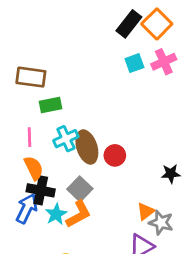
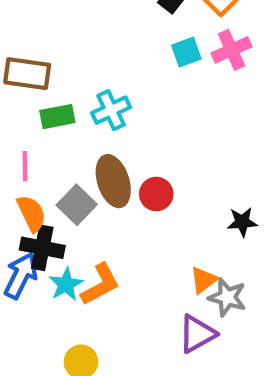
cyan cross: (66, 139) -> (111, 110), moved
gray square: (80, 189) -> (77, 205), moved

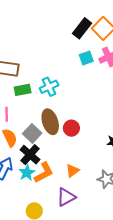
black cross: (42, 248) -> (30, 155), moved, turned 30
orange triangle: (204, 280) -> (72, 171), moved
purple triangle: (197, 334) -> (66, 197), moved

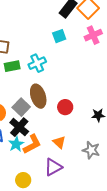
cyan square: (86, 58) -> (59, 36), moved
red circle: (71, 128) -> (65, 107), moved
orange triangle: (72, 171) -> (59, 142), turned -40

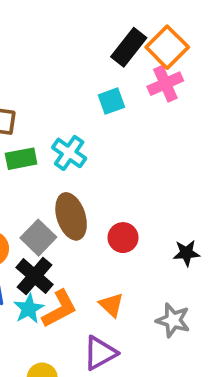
pink cross: (93, 35) -> (165, 84), moved
cyan cross: (37, 63) -> (69, 153), turned -30

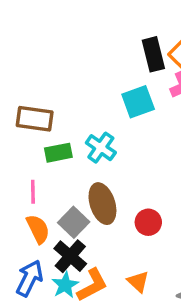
black rectangle: (129, 47) -> (153, 54), turned -52
cyan square: (111, 101) -> (138, 102), size x1.4

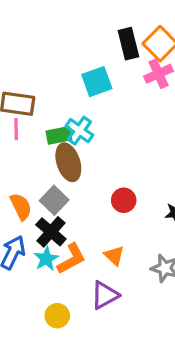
cyan square: (138, 102) -> (97, 82), moved
green rectangle: (58, 153) -> (59, 135), moved
pink line: (33, 192) -> (16, 129), moved
brown ellipse: (102, 204) -> (68, 162), moved

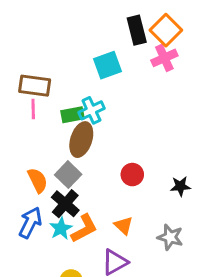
cyan cross: (79, 131) -> (91, 110), turned 30
brown ellipse: (68, 162) -> (81, 140), turned 36

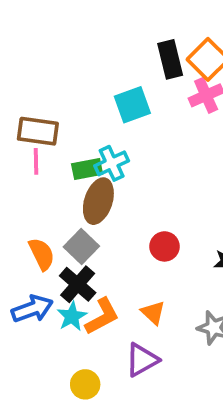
blue arrow: (30, 223) -> (32, 309), turned 44

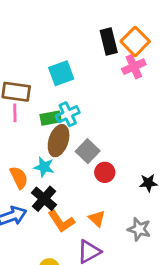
cyan square: (132, 105) -> (61, 73), moved
gray square: (81, 246) -> (88, 151), moved
cyan star: (72, 316) -> (44, 167), moved, turned -30
orange L-shape: (102, 316) -> (61, 221), turned 84

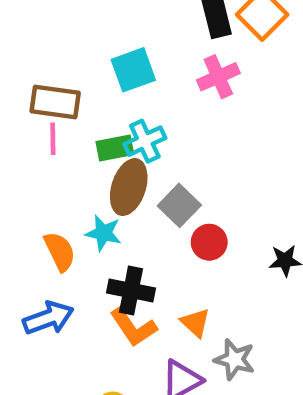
pink cross: (134, 67) -> (218, 77), moved
black cross: (44, 199) -> (131, 291), moved, turned -30
gray star: (139, 229) -> (234, 359), moved

